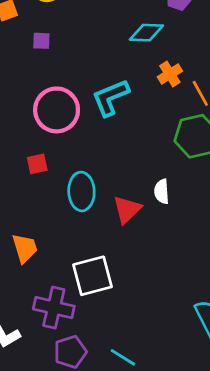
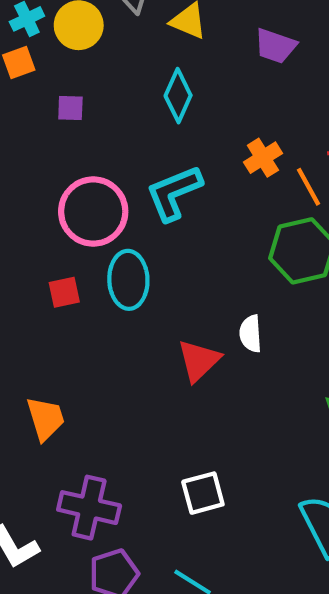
cyan diamond: (146, 33) -> (178, 96), moved, turned -68
cyan ellipse: (81, 191) -> (128, 280), moved
white square: (93, 276) -> (203, 493), moved, size x0.7

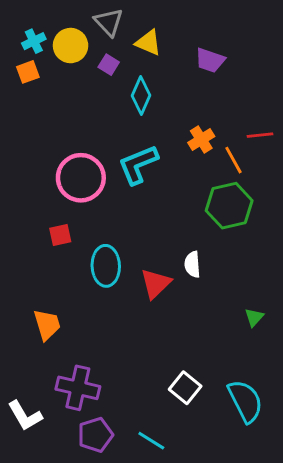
purple square: (70, 108) -> (109, 65), moved, turned 30
cyan ellipse: (128, 280) -> (106, 266), moved
white square: (203, 493) -> (185, 388), moved, turned -36

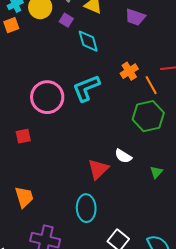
cyan diamond: (141, 95) -> (88, 41), turned -40
red square: (60, 235) -> (23, 136), moved
white semicircle: (192, 264) -> (123, 156), turned -54
cyan ellipse: (106, 266) -> (86, 208), moved
green triangle: (254, 317) -> (156, 172), moved

